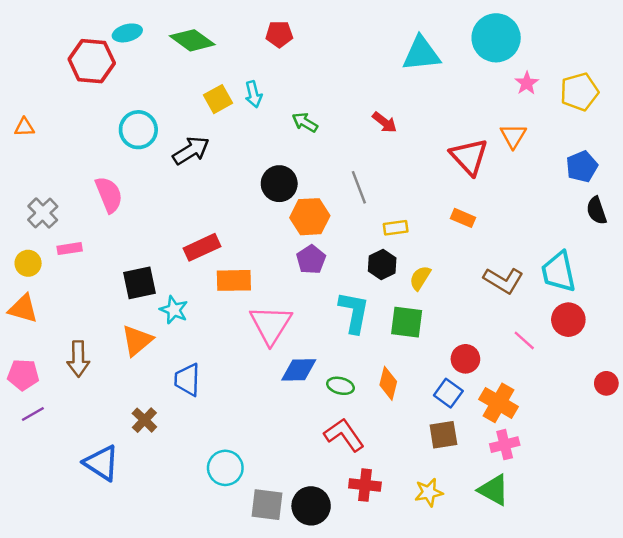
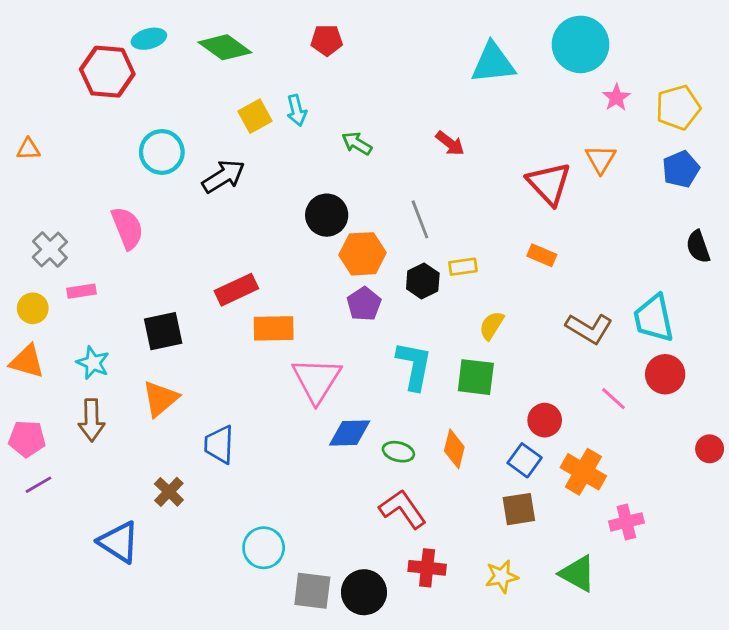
blue pentagon: (582, 166) -> (681, 169), moved
black hexagon: (382, 264) -> (423, 281), moved
cyan star: (174, 310) -> (93, 363), moved
pink cross: (505, 445) -> (626, 522), moved

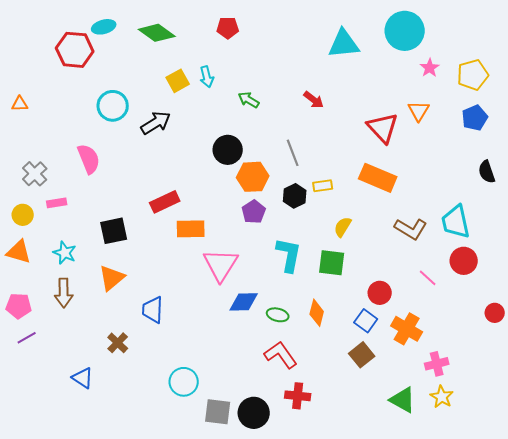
orange rectangle: (542, 255) -> (378, 178), size x1.8
brown square: (519, 509) -> (362, 355), turned -30
blue triangle: (119, 542) -> (83, 378), size x0.7
yellow star: (502, 576) -> (442, 397), moved, turned -30

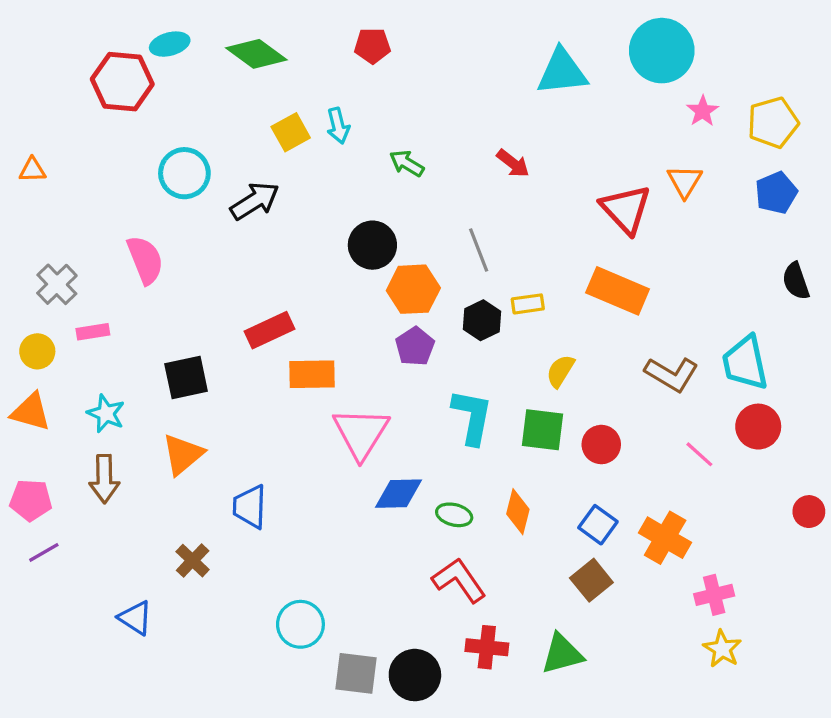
red circle: (380, 293) -> (601, 445), moved
green triangle: (403, 400) -> (562, 654), moved, turned -44

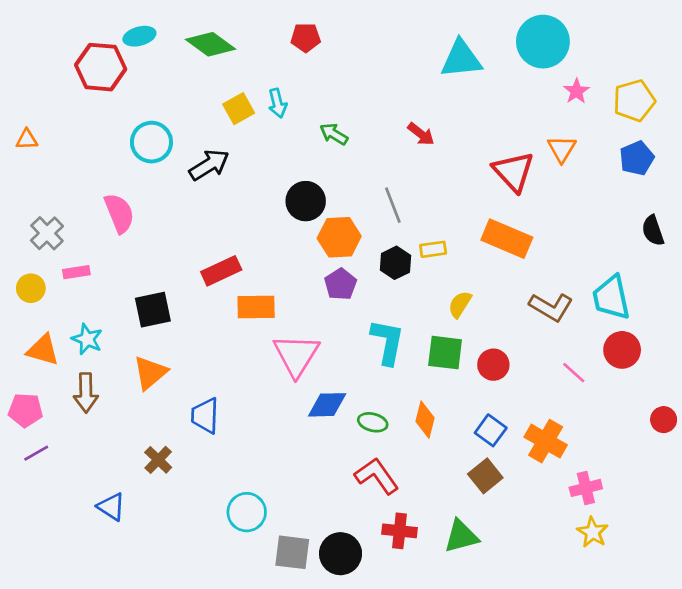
orange triangle: (31, 412) -> (43, 350), moved

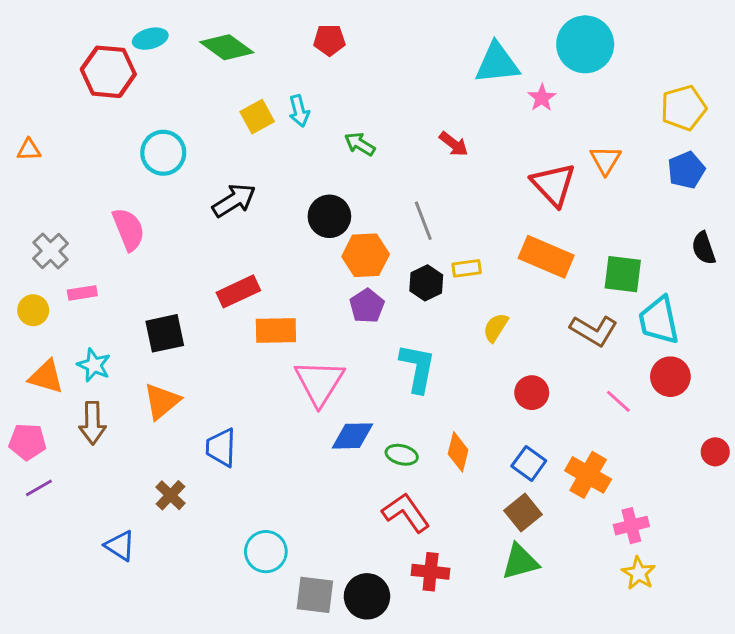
pink star: (576, 91) -> (542, 98), moved
black arrow: (209, 165) -> (234, 200), moved
green square: (445, 353) -> (623, 274), moved
green triangle: (461, 536) -> (520, 562), moved

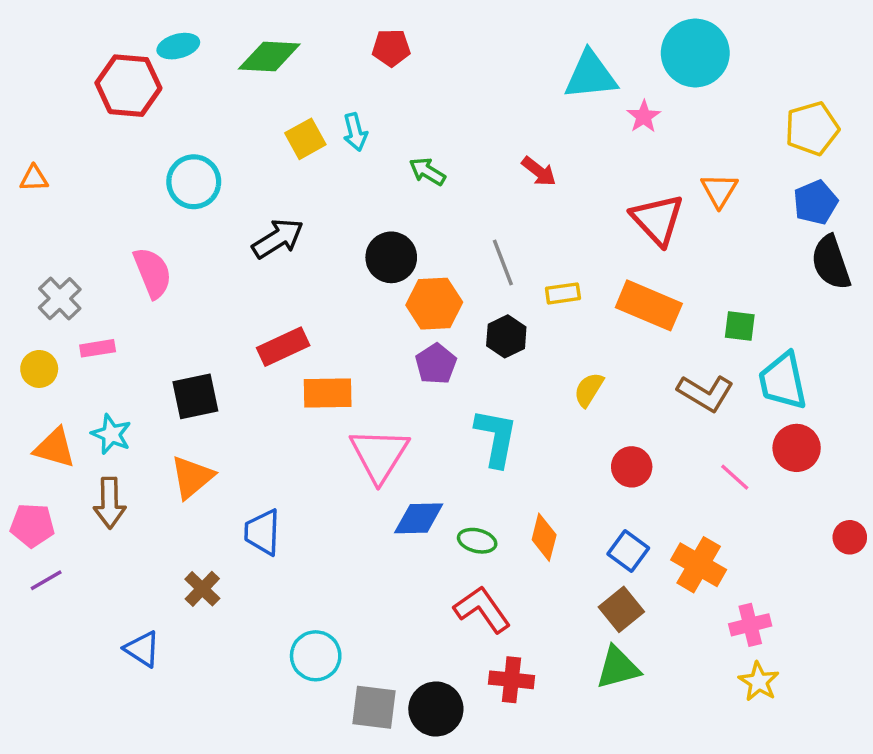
green diamond: (227, 47) -> (269, 56), turned -33
black semicircle: (704, 248) -> (831, 262), moved, size x1.4
yellow rectangle: (467, 268) -> (563, 293), moved
green square: (623, 274) -> (740, 326), size x0.7

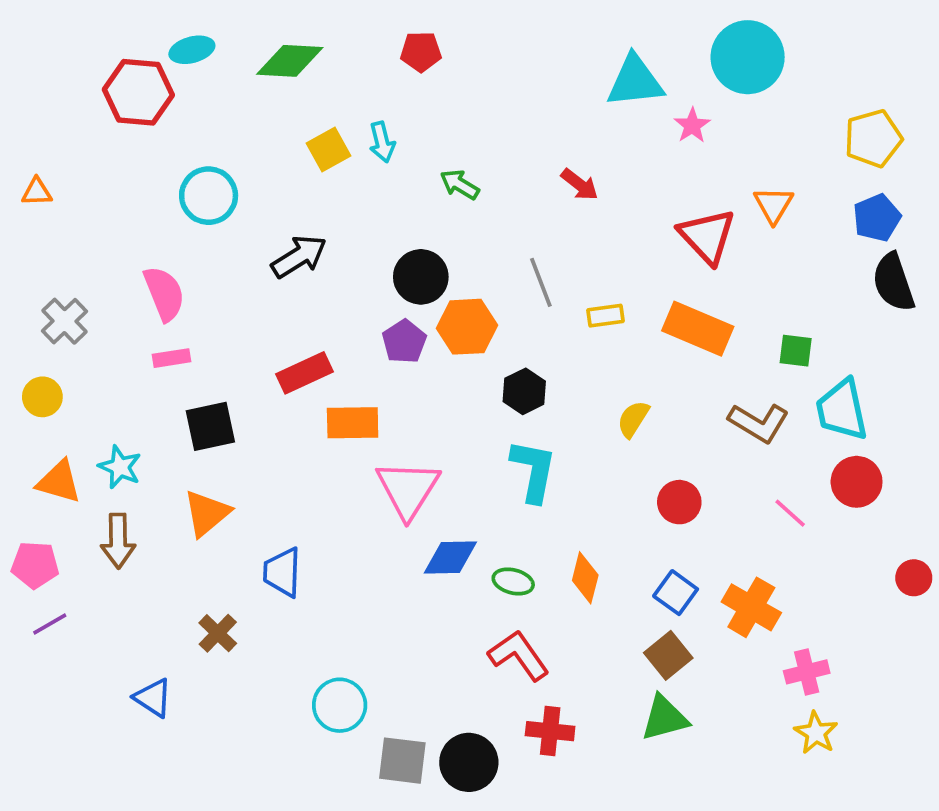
black hexagon: (506, 336) -> (524, 391), moved
pink rectangle: (98, 348) -> (172, 358), moved
purple pentagon: (436, 364) -> (404, 341), moved

